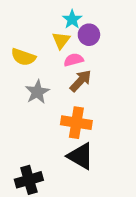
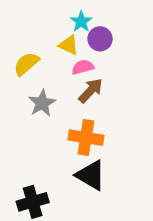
yellow triangle: (61, 40) -> (69, 45), turned -42
yellow semicircle: (23, 57) -> (26, 64), turned 120

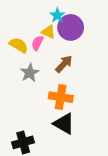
purple circle: (100, 39) -> (71, 27), size x1.5
yellow semicircle: (26, 64) -> (19, 45), turned 72
pink semicircle: (83, 67) -> (37, 43), moved, turned -48

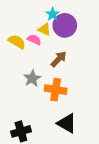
pink semicircle: (37, 43) -> (34, 40), turned 88
gray star: (30, 73) -> (32, 78), moved
black triangle: (64, 124) -> (67, 123), moved

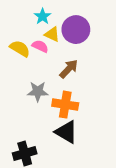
cyan star: (53, 14) -> (43, 16), moved
gray star: (32, 78) -> (38, 91), turned 30
black triangle: (67, 123) -> (66, 132), moved

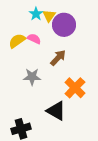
yellow triangle: (52, 34) -> (49, 16), moved, turned 40
yellow semicircle: (20, 49) -> (17, 41), turned -66
orange cross: (65, 105) -> (75, 88), moved, turned 35

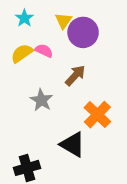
cyan star: (36, 14) -> (24, 18), moved
gray star: (32, 77) -> (41, 100), turned 30

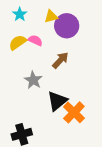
yellow triangle: (64, 21) -> (51, 16), turned 40
orange cross: (97, 115) -> (74, 112), moved
black triangle: (73, 144) -> (57, 101), moved, turned 50

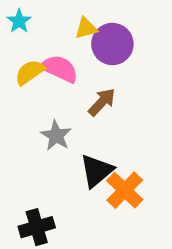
cyan star: (20, 14) -> (19, 21), moved
pink semicircle: (35, 40) -> (60, 69), size x1.5

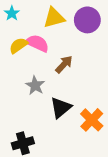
yellow triangle: (86, 28) -> (54, 18), size x1.5
purple circle: (112, 44) -> (87, 20), moved
orange cross: (125, 190) -> (92, 120), moved

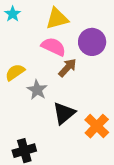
purple circle: (87, 20) -> (92, 42), moved
pink semicircle: (37, 43) -> (53, 47), moved
yellow semicircle: (18, 45) -> (15, 72), moved

